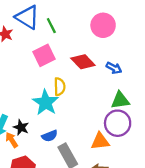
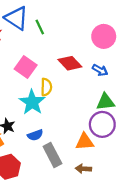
pink circle: (103, 25) -> (104, 36), moved
pink square: (44, 55) -> (26, 67), moved, turned -30

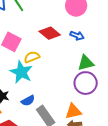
yellow semicircle: (46, 87) -> (32, 57), turned -105
orange triangle: (85, 142) -> (73, 111), moved

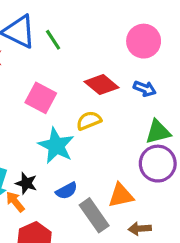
yellow semicircle: (32, 57) -> (89, 121), moved
orange triangle: (73, 111) -> (121, 195), moved

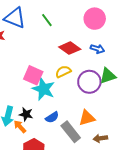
green line: (53, 40) -> (47, 20), moved
pink square: (41, 98) -> (33, 75), moved
purple circle: (158, 164) -> (89, 82), moved

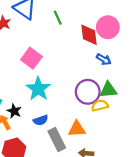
red diamond: (70, 48) -> (89, 35), moved, turned 35
yellow semicircle: (63, 72) -> (100, 106), moved
pink square: (33, 75) -> (31, 58), moved

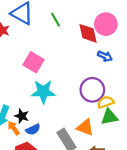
cyan star: (38, 89) -> (43, 92), turned -30
green triangle: (108, 90) -> (109, 117), moved
blue semicircle: (41, 120) -> (33, 129), moved
orange triangle: (77, 129) -> (85, 127), turned 30

